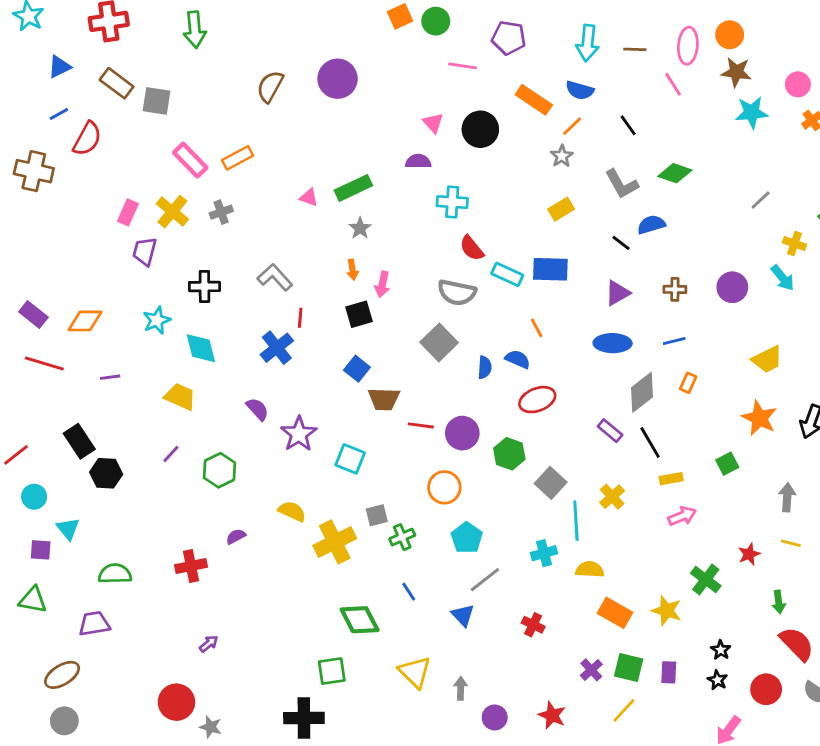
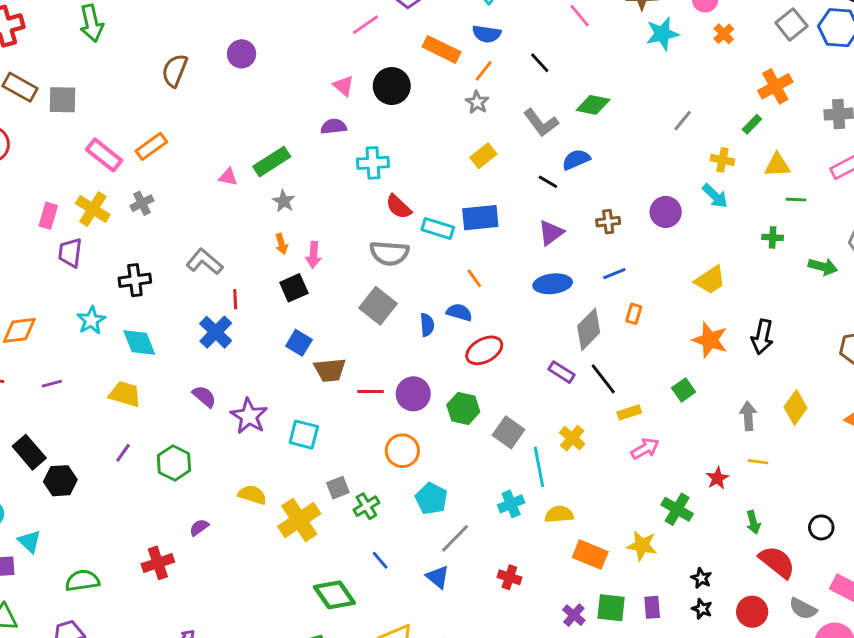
pink line: (462, 66) -> (365, 25), turned -36
purple circle: (338, 79) -> (242, 54), size x0.7

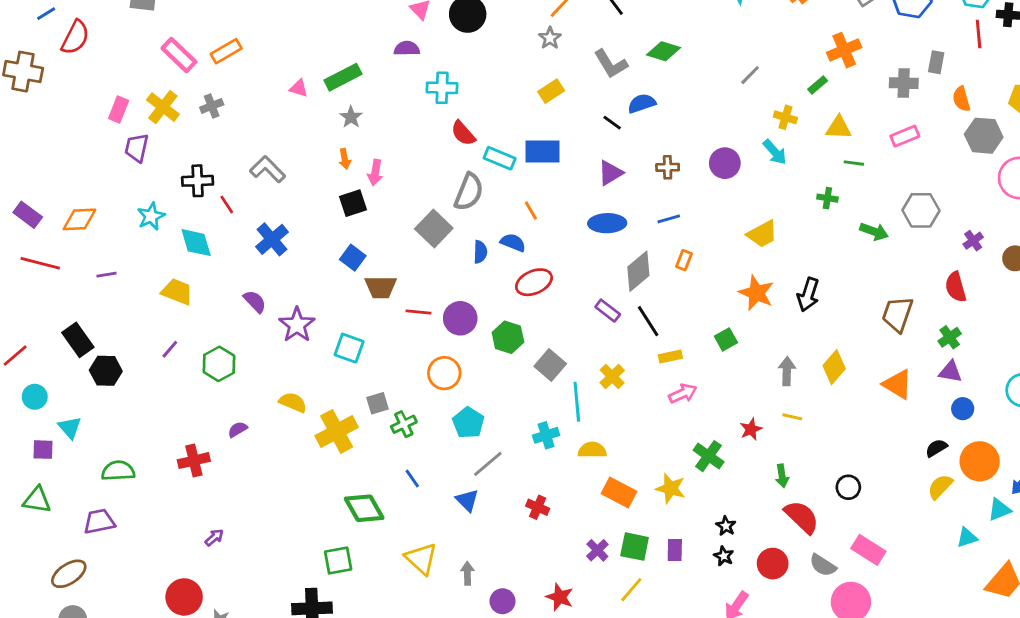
gray semicircle: (389, 253) -> (469, 192), moved, turned -78
red line: (235, 299) -> (227, 205), moved, turned -36

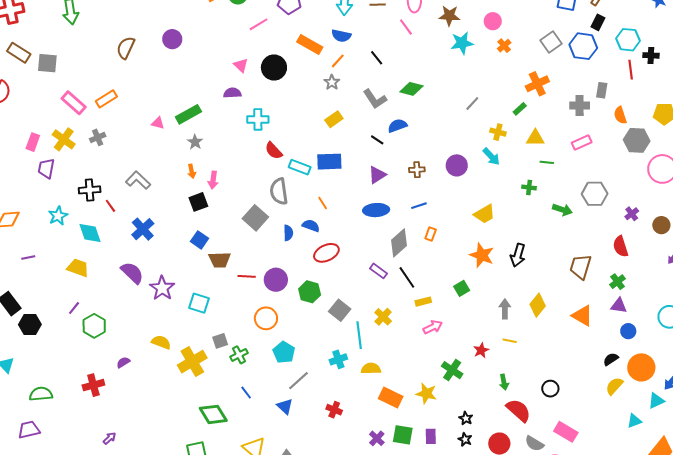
gray semicircle: (469, 192) -> (279, 191), turned 152
purple semicircle: (255, 301) -> (132, 273), size x1.4
green hexagon: (219, 364) -> (94, 326), moved

